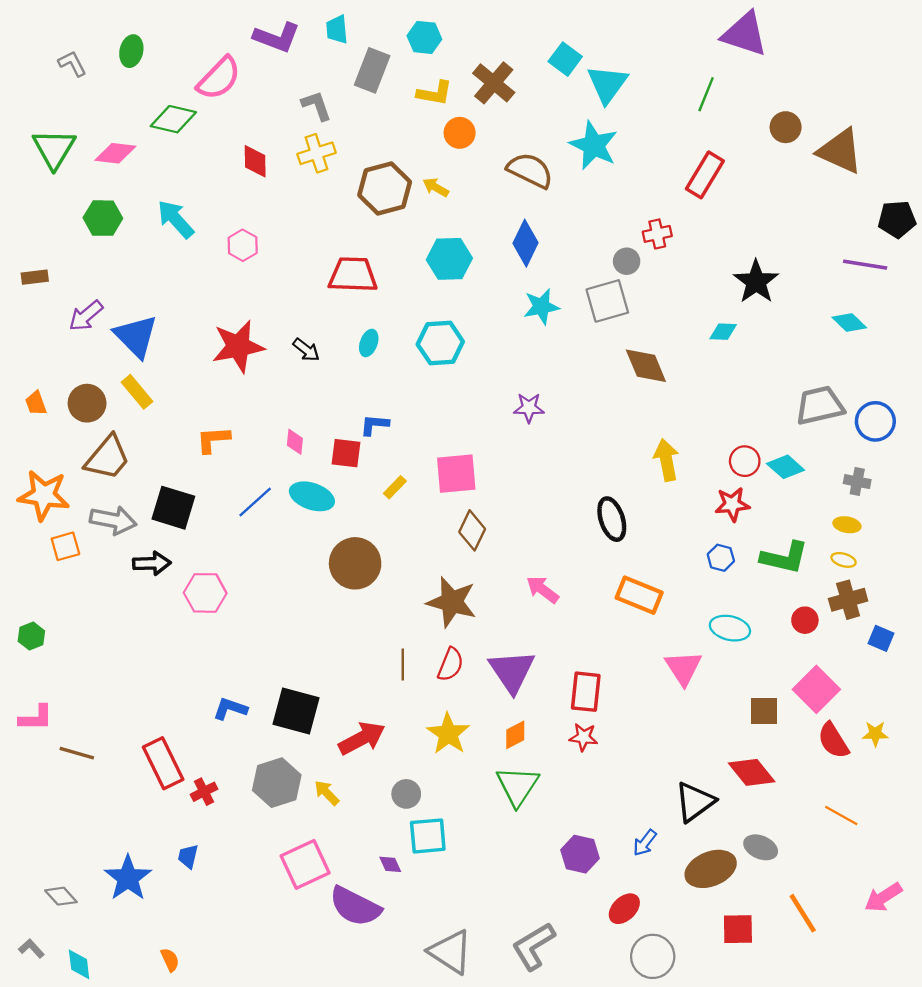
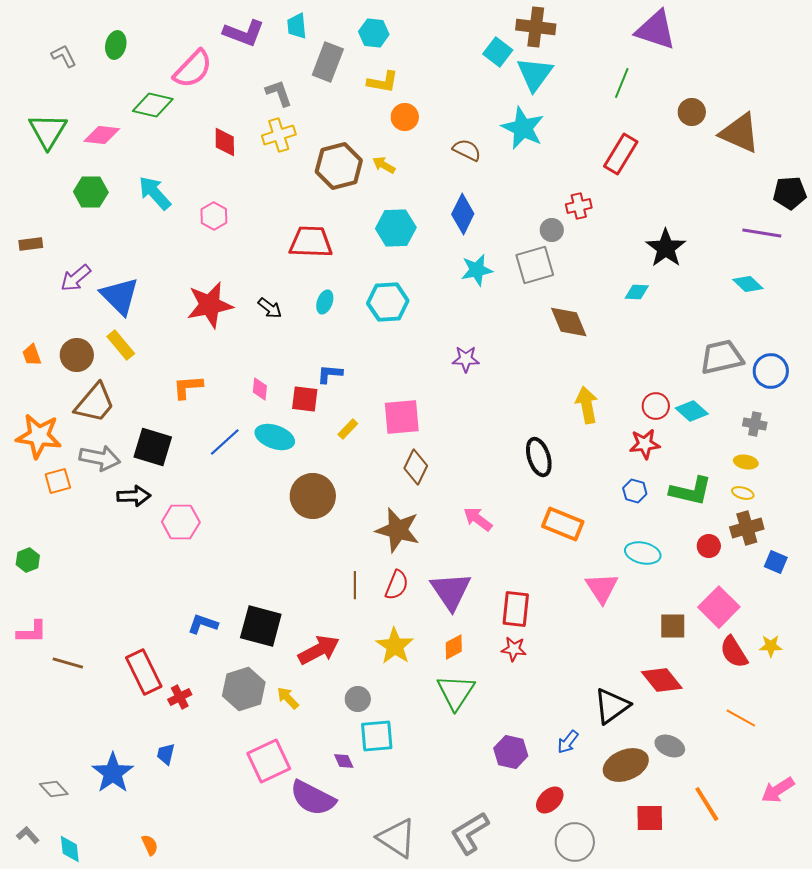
brown cross: (494, 83) -> (536, 27), moved, turned -33
brown semicircle: (530, 170) -> (467, 150), size x0.7

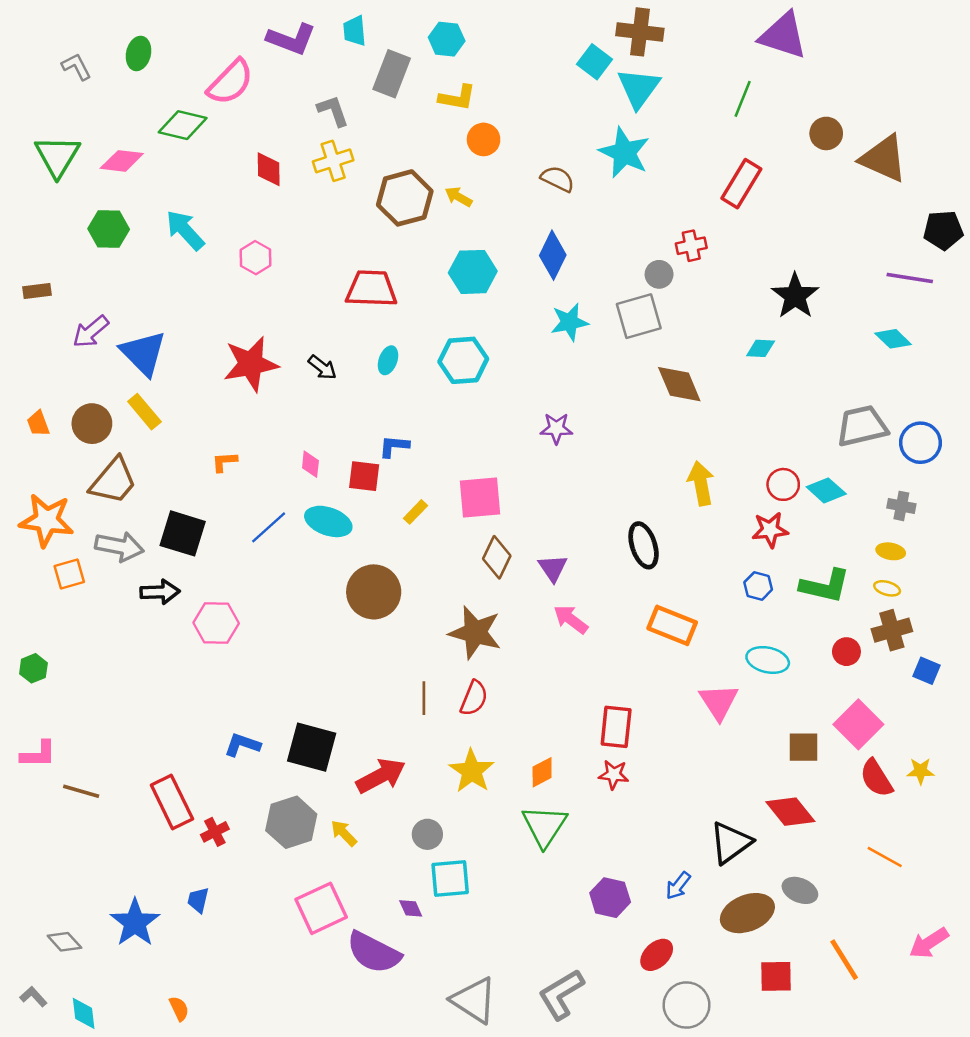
orange L-shape: (188, 387) -> (224, 462), size x0.7
purple triangle: (451, 591) -> (553, 568), moved, size x0.6

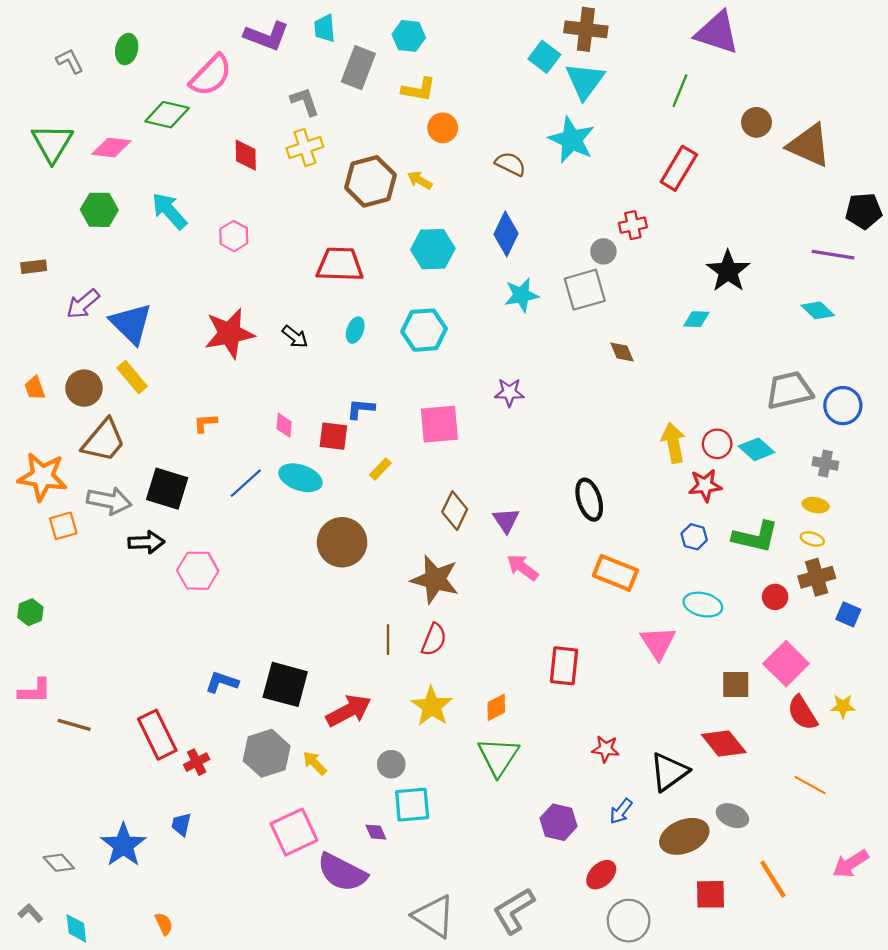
brown diamond: (679, 384) -> (622, 352), size x0.6
yellow arrow: (701, 483) -> (673, 443), moved
pink square: (480, 498) -> (439, 424), moved
red star: (614, 775) -> (606, 749), moved

